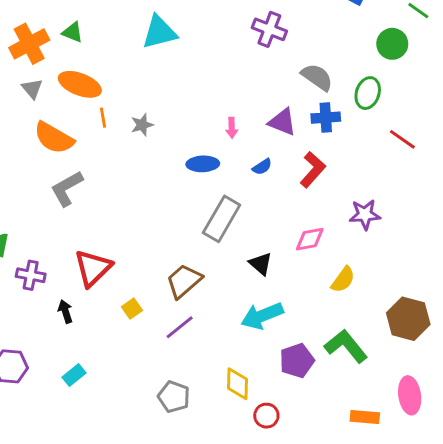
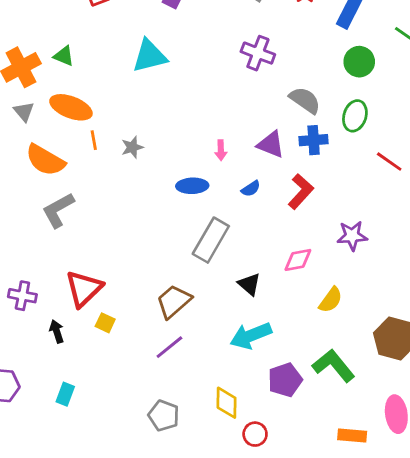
green circle: (392, 44) -> (359, 62), moved
yellow square: (132, 309) -> (105, 323), moved, turned -30
cyan rectangle: (74, 375) -> (65, 394), turned -30

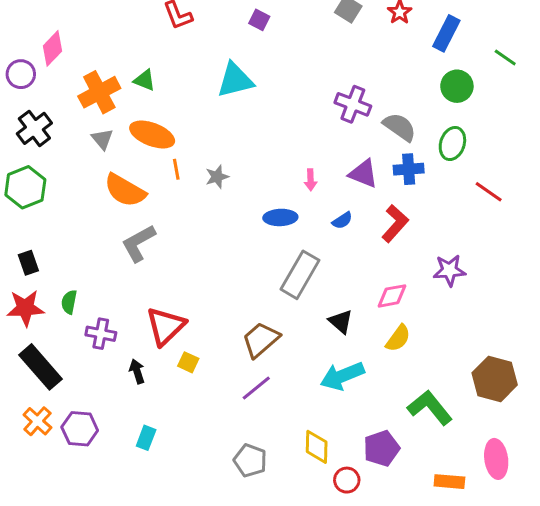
purple cross: (258, 53) -> (353, 104), moved
yellow semicircle: (331, 300) -> (398, 338), moved
purple pentagon: (285, 380) -> (381, 448), moved

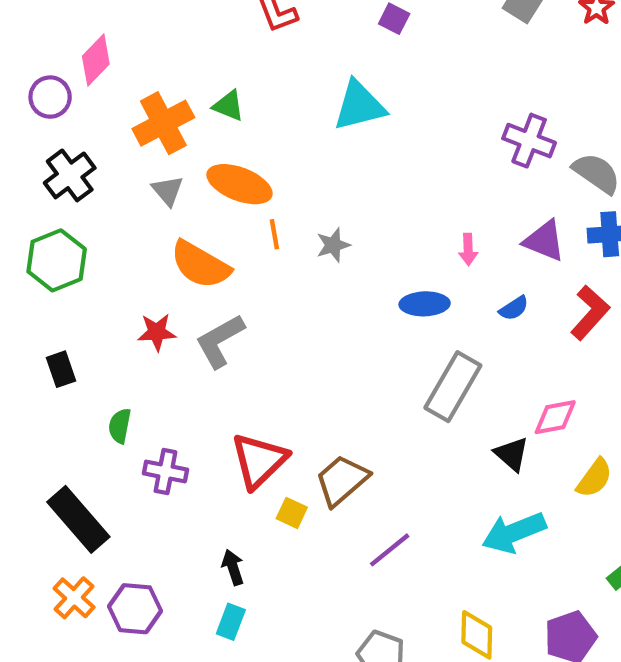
pink diamond: (392, 296) -> (555, 417), moved
red star: (25, 308) -> (157, 332), moved, size x0.7
brown trapezoid: (261, 340) -> (342, 480), moved
black arrow: (137, 371) -> (233, 567), moved

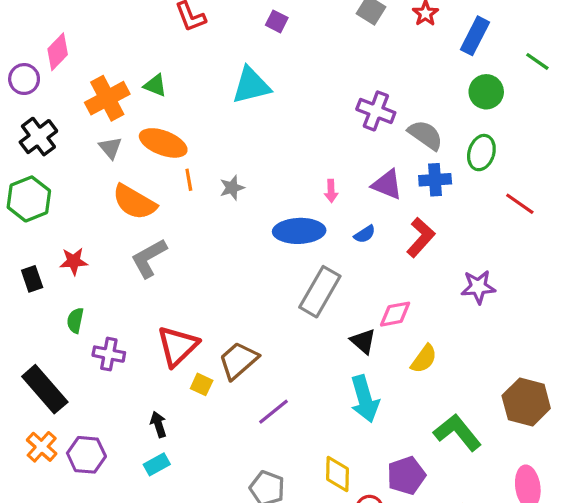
blue ellipse: (425, 304) -> (299, 231), size x1.4
red star: (157, 332) -> (74, 261), moved
cyan arrow: (514, 532) -> (365, 399), turned -84
cyan rectangle: (231, 622) -> (157, 464), turned 40

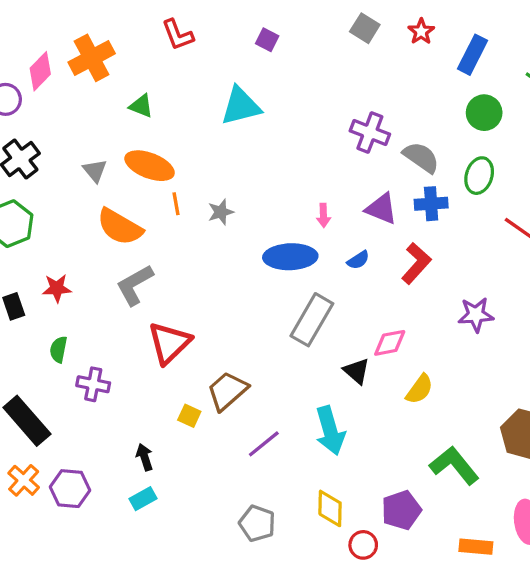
orange cross: (107, 98) -> (92, 58), moved
red triangle: (178, 346) -> (169, 343), moved
cyan arrow: (365, 399) -> (330, 431), moved

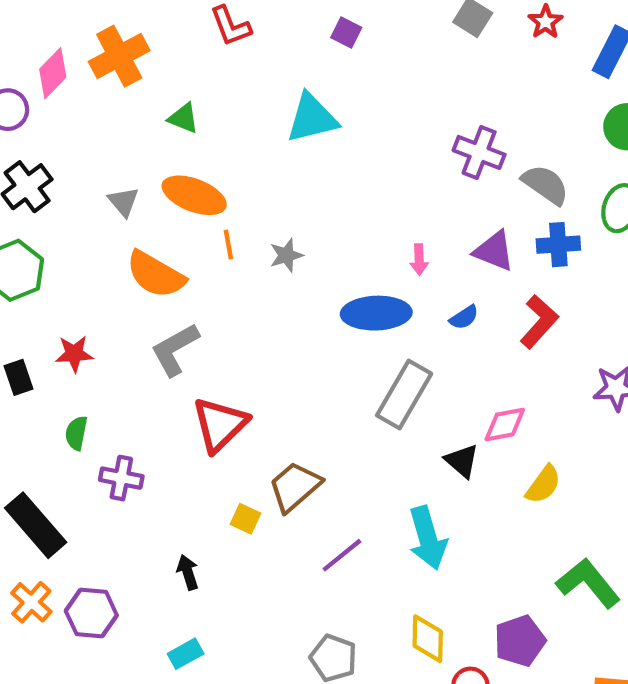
cyan rectangle: (143, 499) -> (186, 654), moved

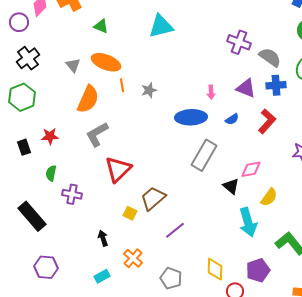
orange semicircle: (156, 275) -> (88, 99), turned -96
cyan arrow: (428, 538) -> (248, 222), moved
orange cross: (31, 602) -> (133, 258), moved
purple hexagon: (91, 613) -> (46, 267), moved

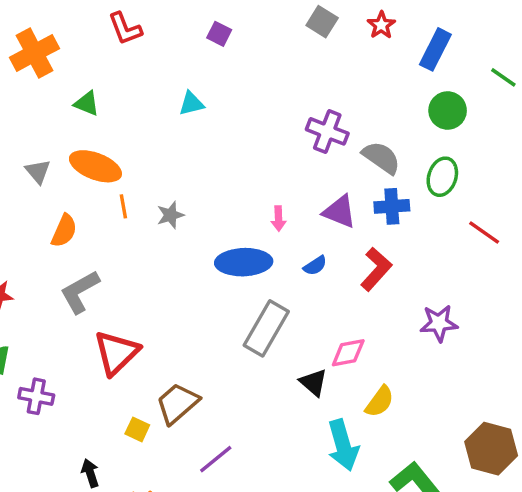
cyan triangle: (161, 26) -> (191, 104), size x0.6
orange semicircle: (88, 99) -> (64, 231), size x0.7

